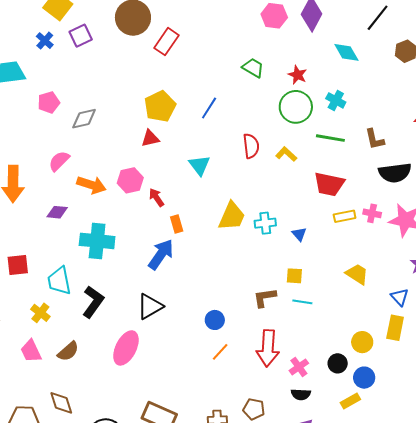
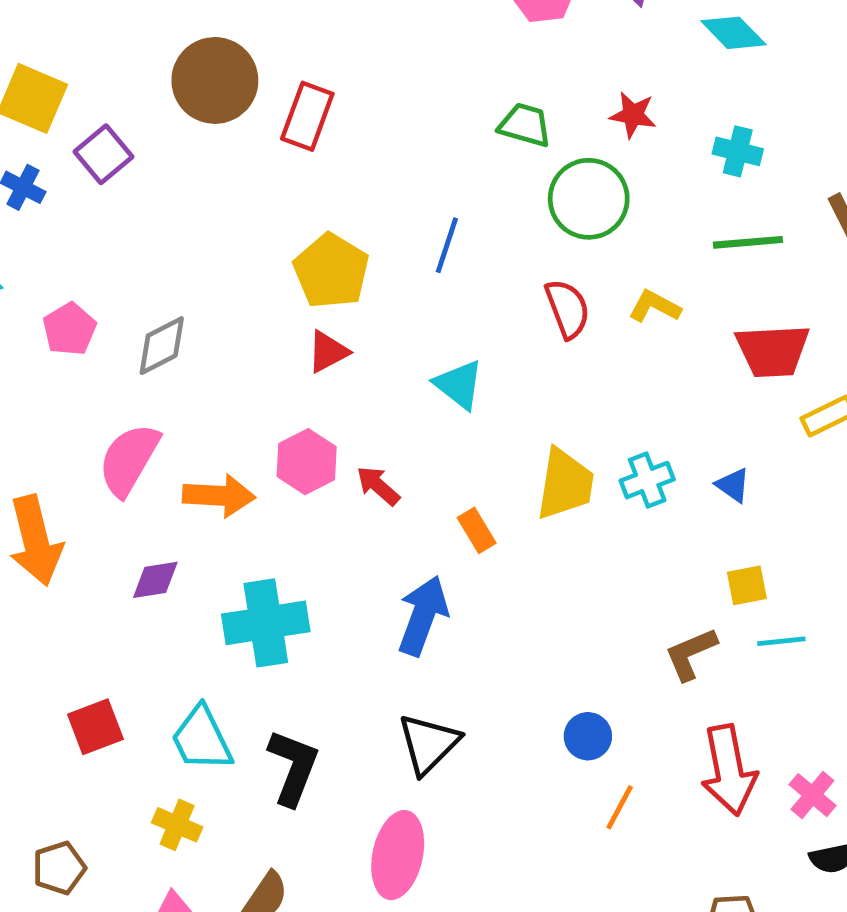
green circle: (296, 107) -> (589, 199), moved
pink semicircle: (59, 161) -> (129, 460), size x1.4
orange rectangle: (177, 224) -> (477, 530), moved

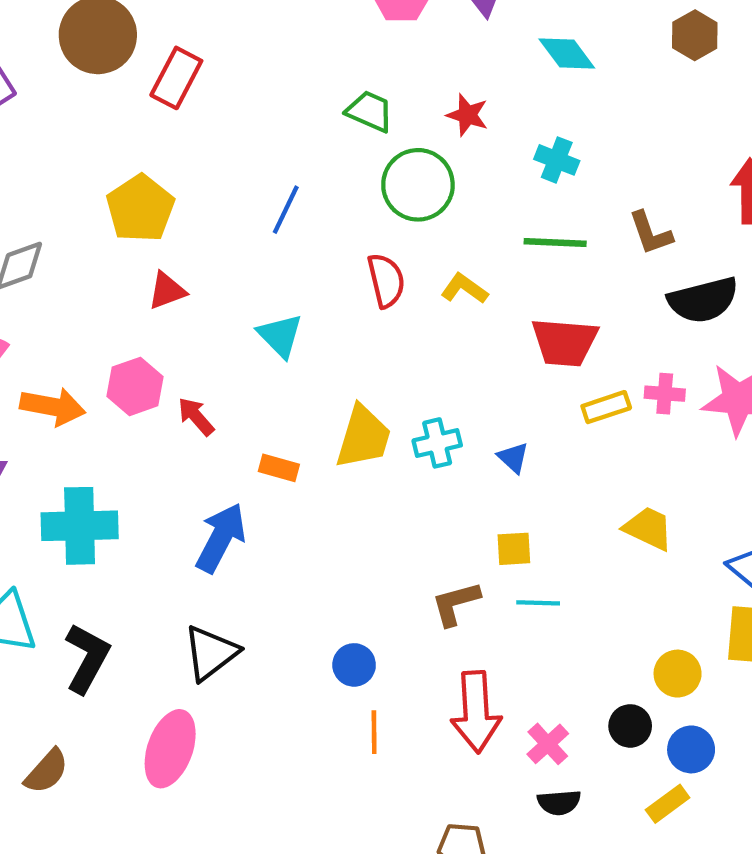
yellow pentagon: (331, 271) -> (140, 208), moved
orange rectangle: (477, 530) -> (279, 468), turned -51
orange line: (620, 807) -> (374, 732), turned -36

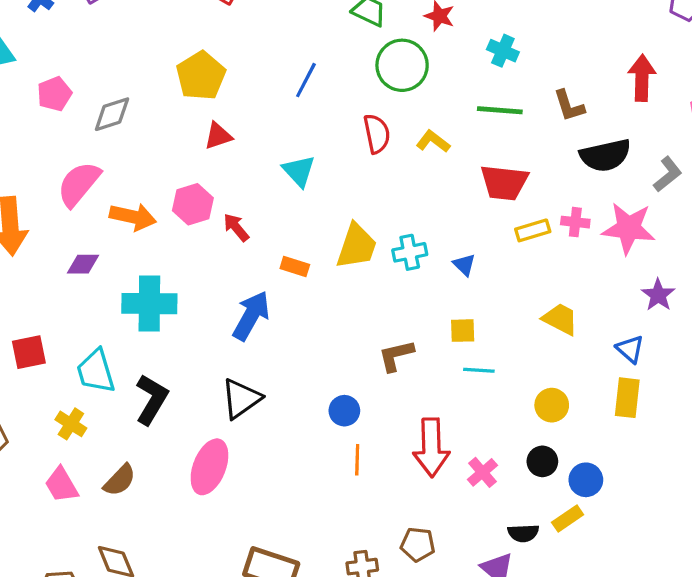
brown L-shape: (456, 603) -> (396, 356), moved
yellow circle: (678, 674) -> (552, 405), moved
black semicircle: (559, 802) -> (523, 533), moved

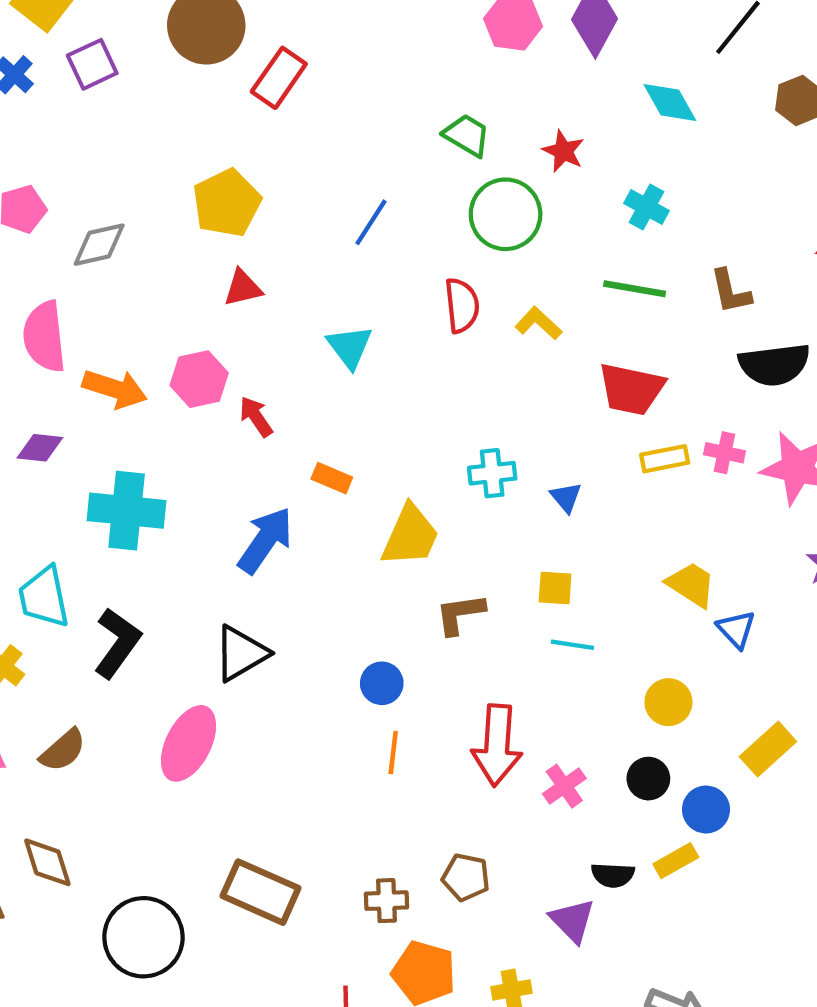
pink semicircle: (79, 184) -> (44, 337), turned -51
yellow trapezoid: (357, 246) -> (410, 536), moved
blue triangle: (630, 349) -> (736, 629), moved
yellow rectangle: (627, 398) -> (768, 749), moved, turned 36

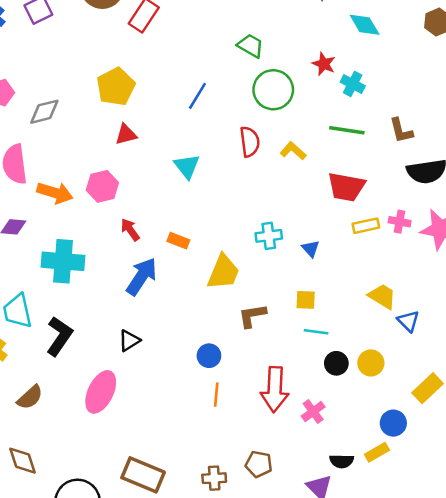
red star: (563, 151) -> (324, 64), moved
red arrow: (256, 417) -> (130, 230), moved
black triangle: (241, 653) -> (129, 340), size x0.7
black circle: (648, 779) -> (336, 363), moved

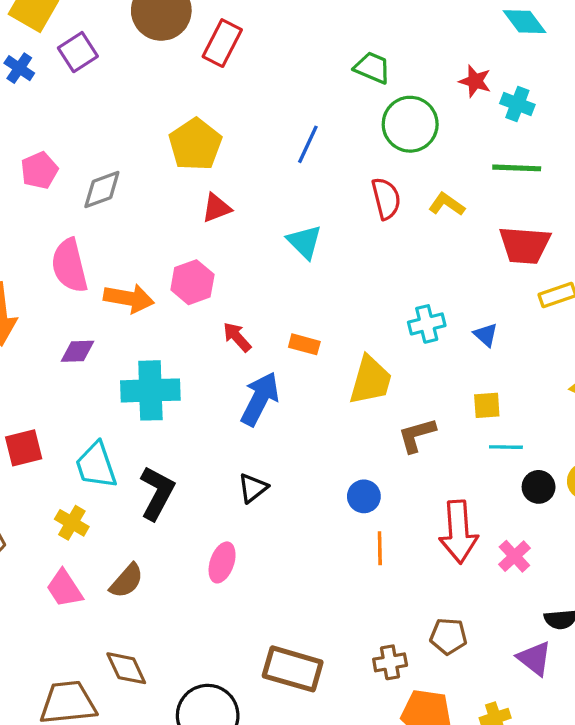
pink ellipse: (101, 392) -> (222, 562), size x0.7

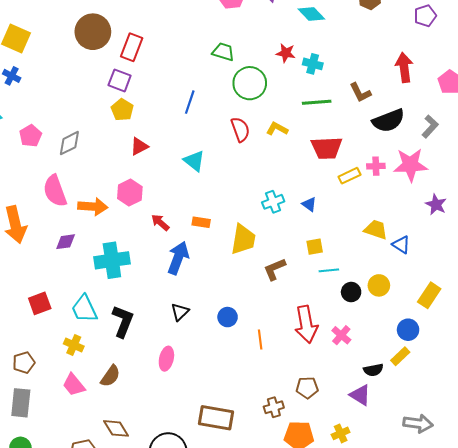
purple square: (78, 52) -> (120, 80), moved, turned -30
yellow pentagon: (195, 144) -> (122, 110), size x0.7
blue circle: (364, 496) -> (228, 317), moved

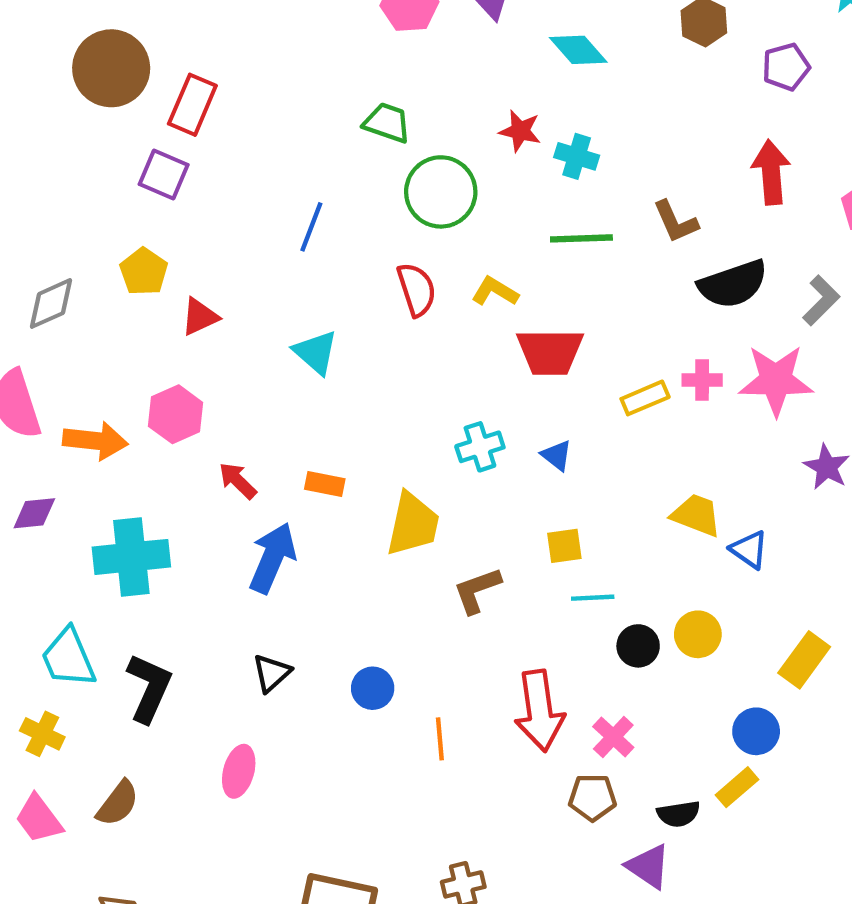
purple pentagon: (425, 16) -> (786, 67), moved
yellow pentagon: (122, 110) -> (144, 272), moved
red trapezoid: (327, 148) -> (550, 352), moved
brown pentagon: (307, 388) -> (592, 797), moved

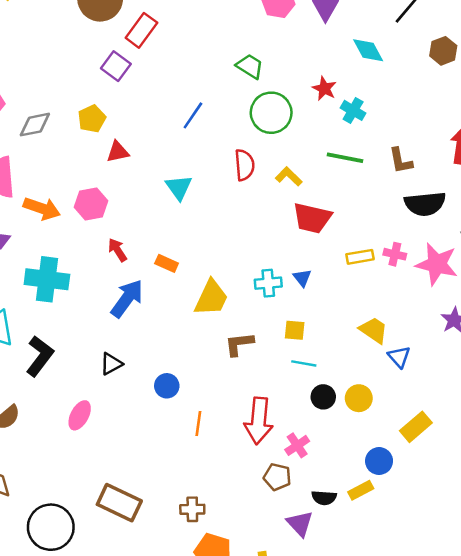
cyan cross: (480, 447) -> (268, 283), moved

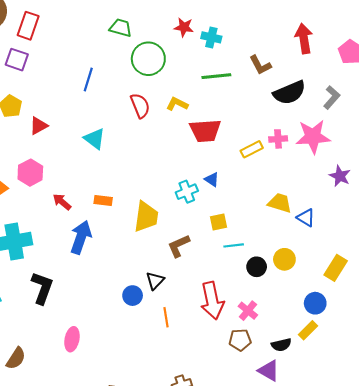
black L-shape: (40, 356) -> (42, 288), moved
black triangle: (111, 364) -> (155, 281), moved

